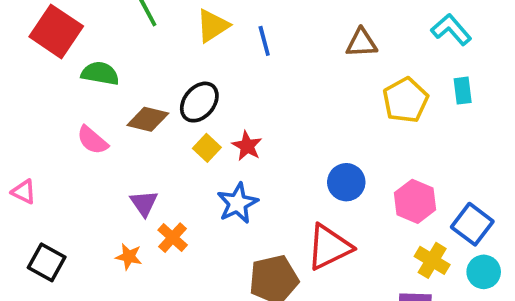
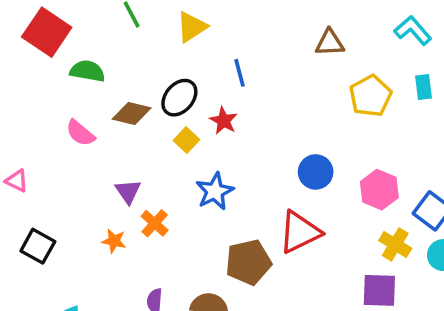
blue line: (264, 41) -> (240, 73), moved
red star: (247, 146) -> (224, 121), moved

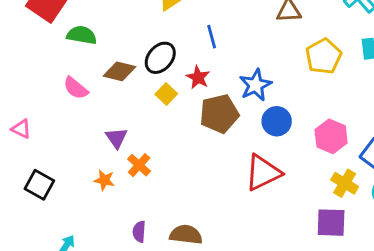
blue star: (215, 191) -> (255, 85), moved
brown pentagon: (248, 262) -> (219, 114), moved

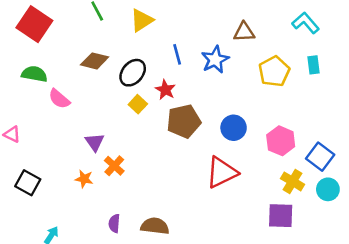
green semicircle: (82, 35) -> (34, 74), moved
brown diamond: (119, 71) -> (95, 61), moved
blue star: (255, 85) -> (215, 60), moved

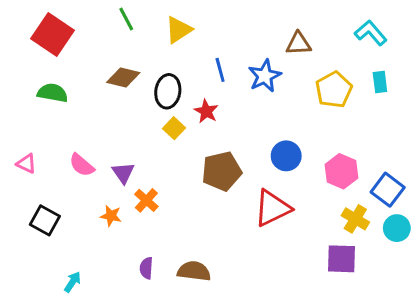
black ellipse: (133, 73) -> (168, 91), turned -32
pink semicircle: (59, 99) -> (82, 165), moved
brown pentagon: (184, 121) -> (222, 171), moved

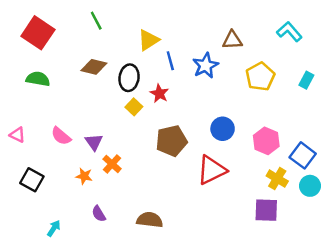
yellow triangle: (179, 30) -> (148, 40), moved
cyan rectangle: (380, 82) -> (306, 80), moved, turned 35
purple semicircle: (146, 268) -> (99, 214), moved, turned -35

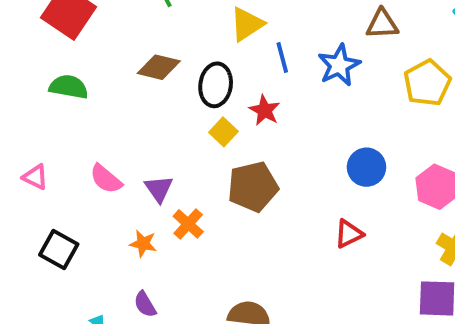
brown pentagon: (172, 141) -> (253, 187), moved
red triangle: (212, 170) -> (349, 234), size x0.6
purple semicircle: (99, 214) -> (145, 304), moved

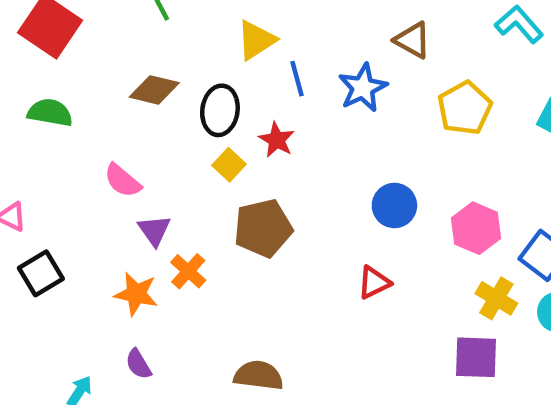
brown triangle: (382, 24) -> (413, 40), turned 32
pink semicircle: (106, 179) -> (123, 181), moved
orange star: (143, 244) -> (136, 294), size x1.4
black square: (59, 249) -> (41, 273), moved, turned 30

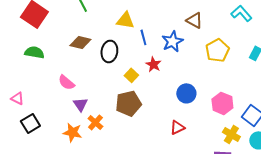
yellow triangle: (256, 40) -> (125, 20), turned 42
red star: (277, 140) -> (153, 64), moved
yellow square: (229, 165) -> (131, 75), moved

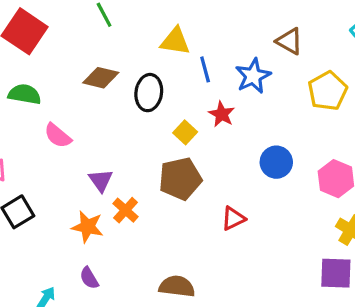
pink semicircle: (66, 82) -> (58, 136), moved
red triangle: (177, 127) -> (233, 218), moved

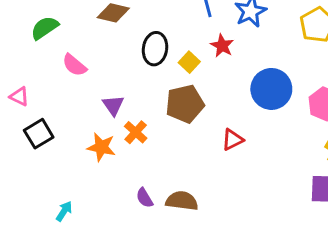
black ellipse: (149, 93) -> (155, 49), moved
green semicircle: (25, 94) -> (45, 28), turned -44
blue circle: (276, 162) -> (271, 89), size x1.4
purple semicircle: (89, 278) -> (145, 198), moved

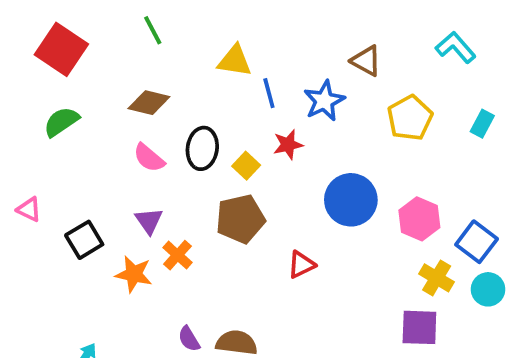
red star: (222, 46) -> (288, 145), turned 30
pink semicircle: (74, 65) -> (149, 158), moved
black square: (39, 134) -> (84, 240), moved

